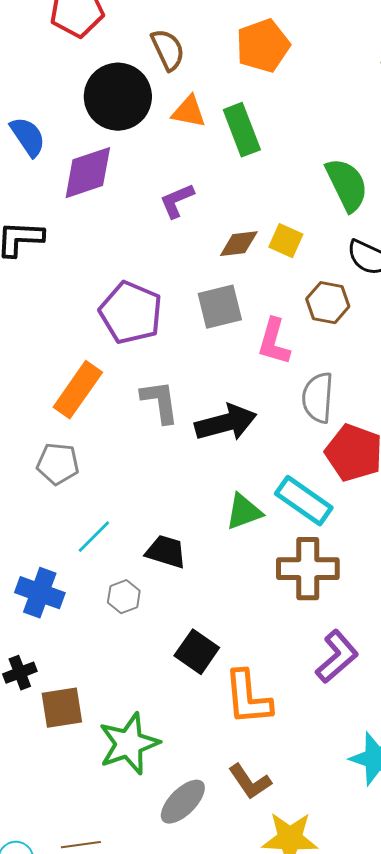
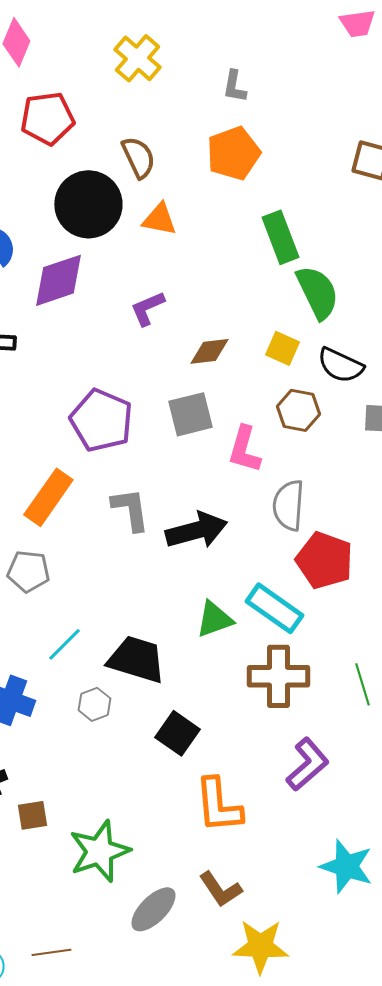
green rectangle: (242, 130) -> (280, 237), moved
yellow square: (286, 241) -> (282, 348), moved
black trapezoid: (166, 552) -> (136, 659), size x1.4
black square: (197, 652) -> (177, 733), moved
brown square: (62, 708) -> (32, 815), size x0.7

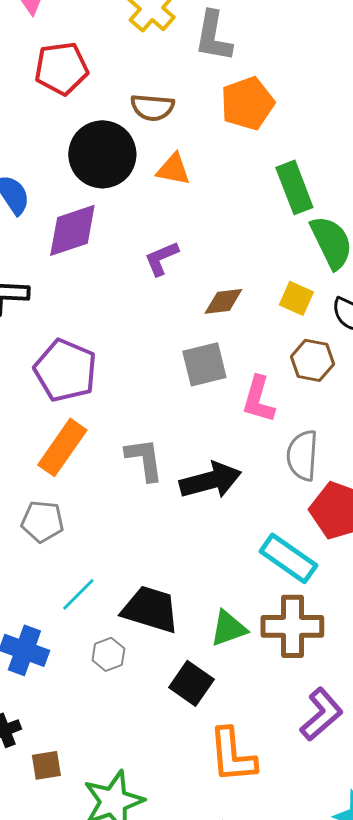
gray L-shape: (234, 86) -> (213, 36), moved, size x1.6
brown semicircle: (138, 157) -> (152, 107), turned 120
purple pentagon: (101, 420) -> (65, 370), moved
green triangle: (214, 619) -> (228, 628), moved

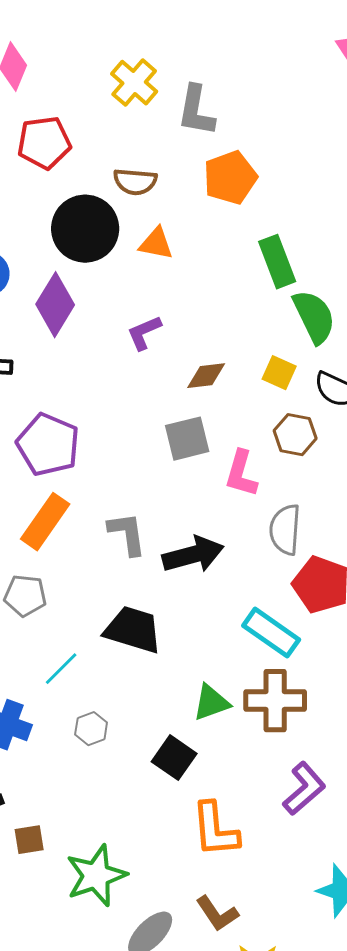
purple diamond: (72, 230) -> (55, 305), turned -40
black trapezoid: (150, 609) -> (133, 630), moved

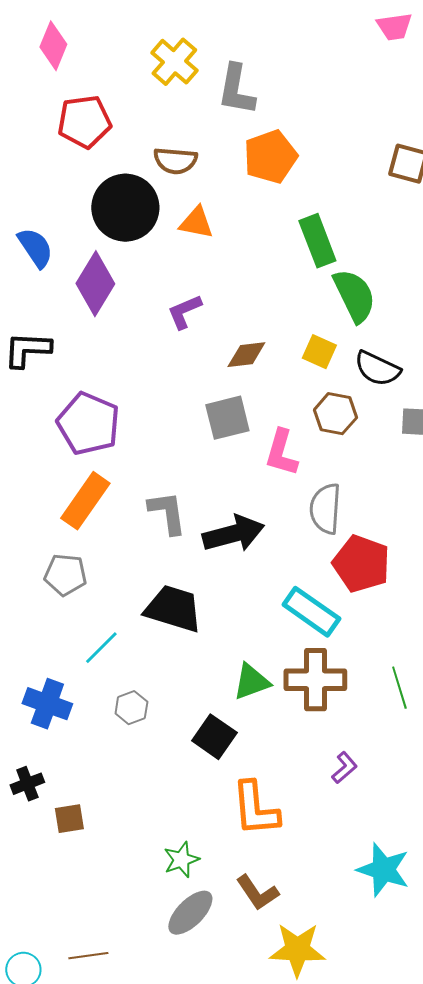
purple L-shape: (304, 789) -> (344, 768), size x0.6
green star: (96, 876) -> (181, 860), moved, size x0.6

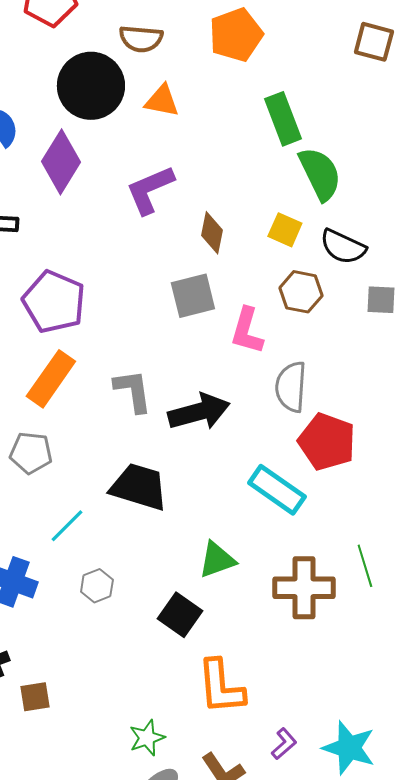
purple L-shape: (184, 312) -> (150, 190), size x1.4
brown diamond: (246, 355) -> (212, 233), turned -72
brown cross: (315, 680) -> (304, 588), moved
purple L-shape: (344, 768) -> (284, 744), moved

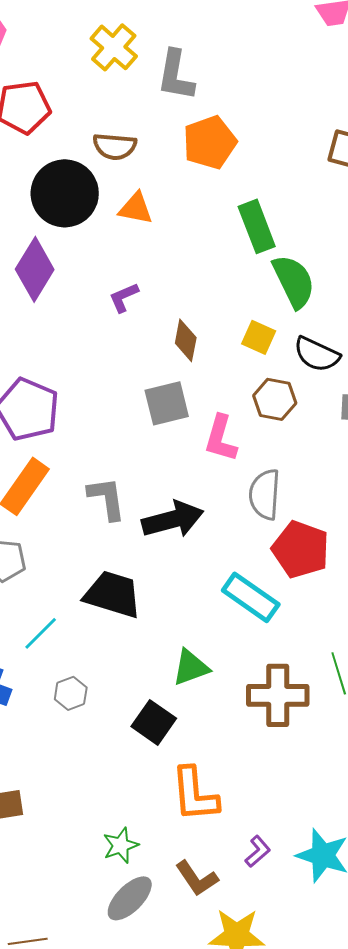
purple L-shape: (150, 190) -> (124, 297), size x0.6

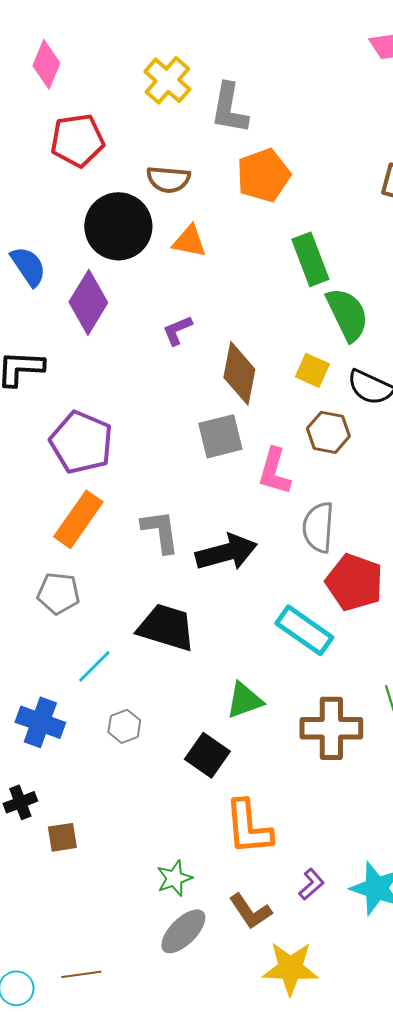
brown diamond: (186, 340) -> (239, 373), size x1.5

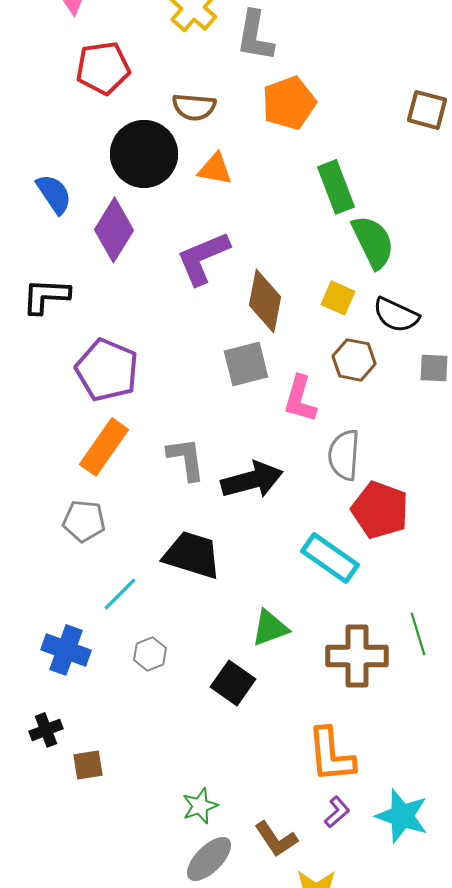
purple L-shape: (177, 330) -> (203, 258), size x1.8
orange L-shape: (248, 827) -> (331, 755), moved

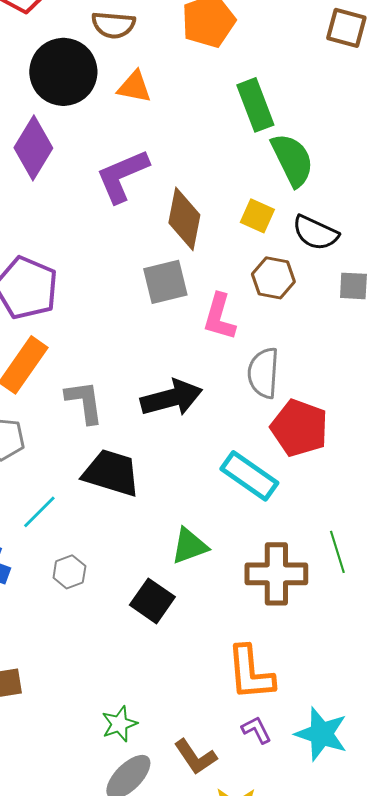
gray L-shape: (186, 459) -> (84, 402), moved
purple L-shape: (337, 812) -> (256, 730), turned -76

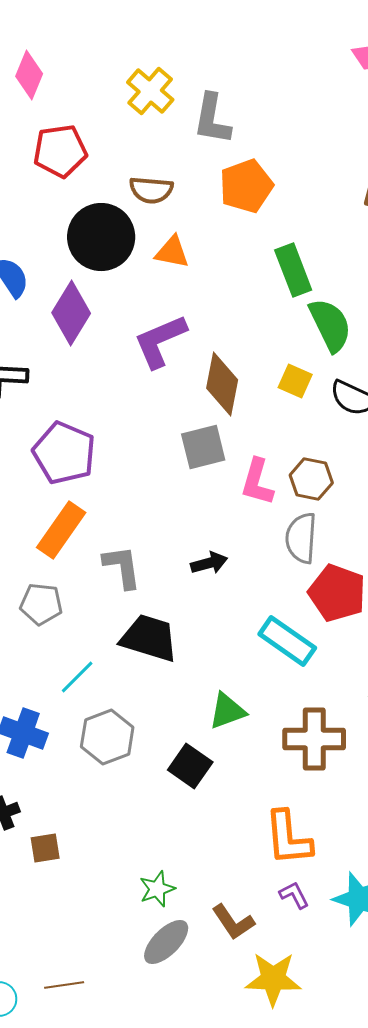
brown hexagon: (273, 278) -> (311, 479), moved
black arrow: (171, 398) -> (209, 563), size x0.6
gray hexagon: (69, 572) -> (107, 737), size x1.6

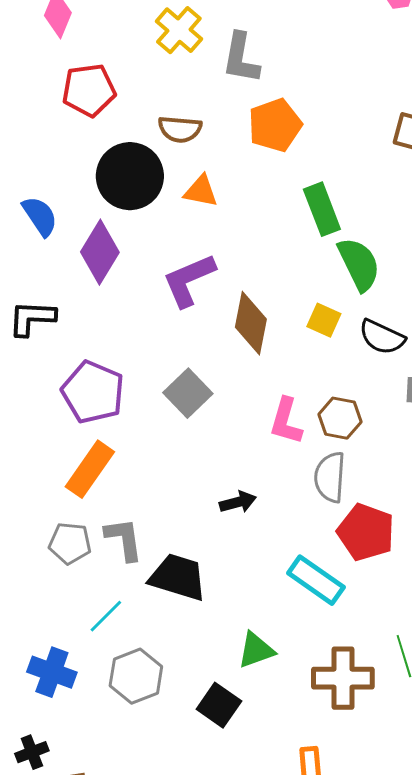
gray square: (203, 447) -> (188, 393), moved, turned -30
gray L-shape: (122, 567) -> (124, 539), moved

